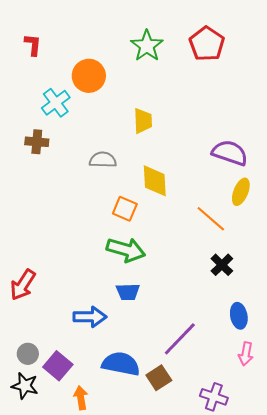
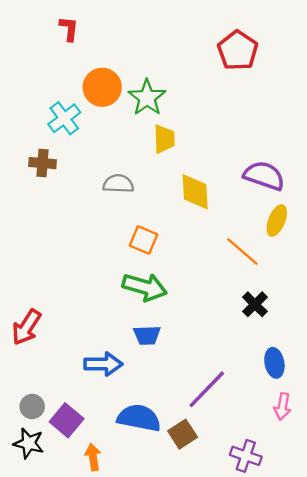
red L-shape: (33, 45) -> (69, 29), moved
green star: (147, 46) -> (147, 98), moved
yellow diamond: (155, 181) -> (195, 192), moved

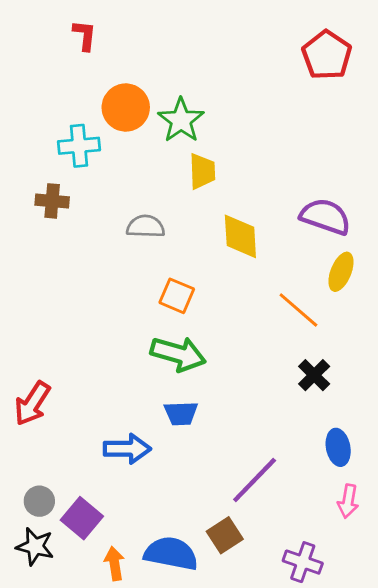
red pentagon: (238, 51) -> (327, 55), moved
cyan cross: (64, 118) -> (79, 146), turned 32
blue semicircle: (139, 418) -> (171, 554), moved

